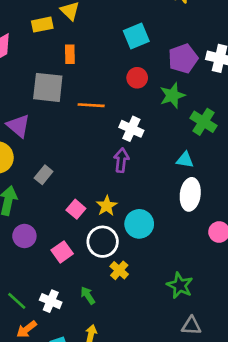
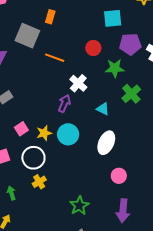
cyan square: (136, 36) -> (113, 18), moved
cyan triangle: (185, 160) -> (103, 109), moved
cyan circle: (139, 224) -> (68, 134), moved

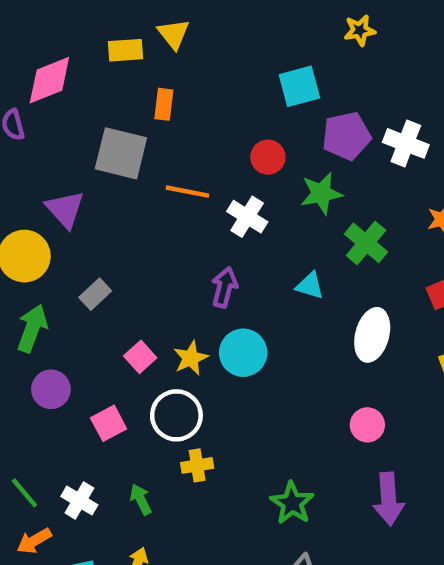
white cross: (78, 83) -> (247, 217), moved
white ellipse: (106, 143) -> (372, 335), moved
yellow cross: (39, 182) -> (197, 465), turned 32

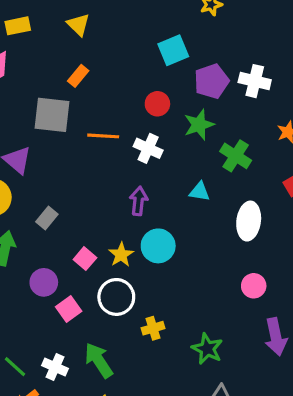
yellow rectangle: (126, 50) -> (18, 26), moved
orange rectangle: (164, 104) -> (78, 76), turned 40
purple circle: (51, 389) -> (44, 282), moved
yellow cross: (197, 465) -> (153, 328), moved
green arrow: (141, 499) -> (99, 360), size x1.6

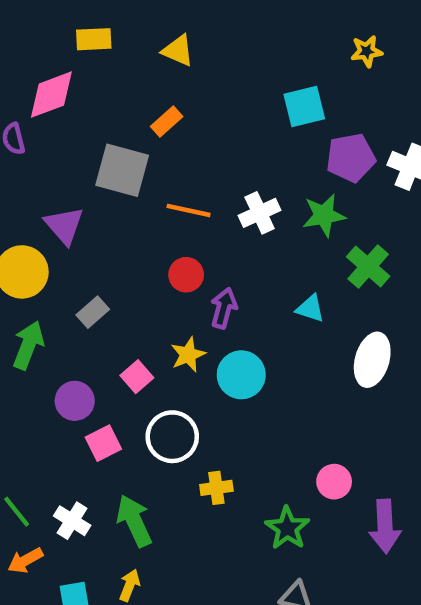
yellow triangle: (78, 25) -> (178, 51), turned -30
red circle: (157, 104) -> (186, 275), moved
white cross: (148, 148) -> (260, 213), moved, turned 32
yellow star: (121, 255) -> (188, 355), moved
pink circle: (254, 286) -> (334, 482), moved

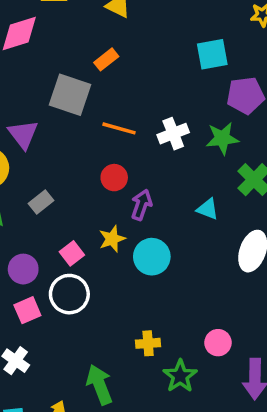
white circle: (172, 437) -> (69, 294), moved
pink square: (103, 443) -> (27, 310), moved
yellow cross: (216, 488) -> (148, 343), moved
green arrow: (134, 521) -> (99, 385), moved

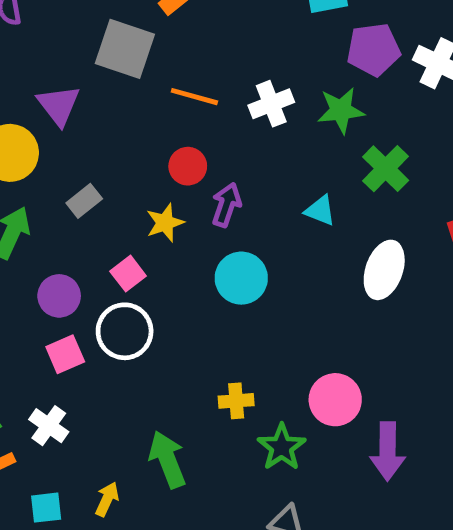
yellow star: (112, 239) -> (165, 223), moved
pink circle: (218, 343) -> (335, 400), size x1.4

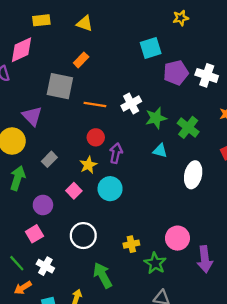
green star: (341, 110) -> (156, 118), moved
cyan circle: (241, 278) -> (110, 189), moved
white circle: (125, 331) -> (83, 236), moved
pink square: (65, 354) -> (34, 234), moved

